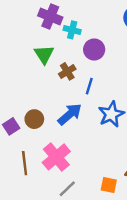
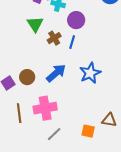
blue line: (89, 86) -> (72, 42), moved
pink cross: (56, 157) -> (45, 108), turned 30

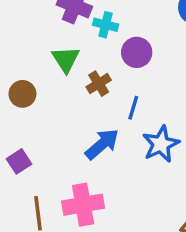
blue line: (72, 42) -> (133, 108), moved
brown circle: (27, 77) -> (22, 94), moved

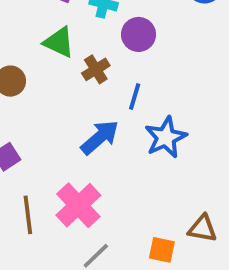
green triangle: (66, 59) -> (59, 42), turned -32
pink cross: (83, 205) -> (78, 205), turned -33

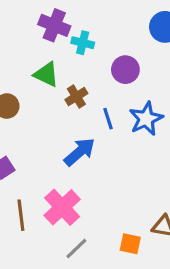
purple circle: (139, 34) -> (125, 70), moved
blue line: (135, 97) -> (108, 119), turned -35
blue star: (166, 137) -> (146, 119), moved

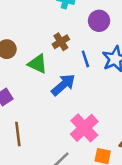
green triangle: (46, 74) -> (38, 64), moved
pink cross: (62, 207) -> (84, 128), moved

